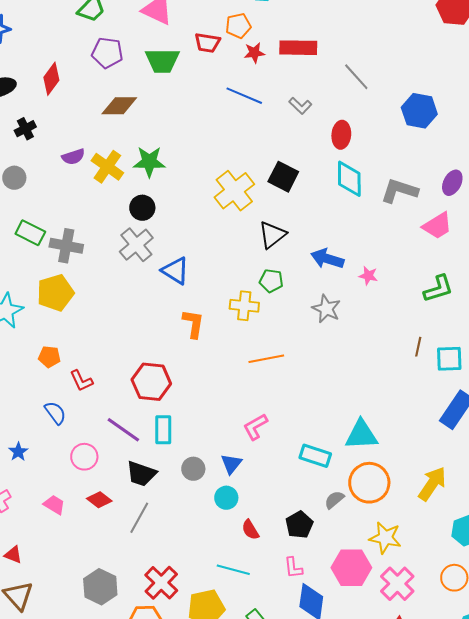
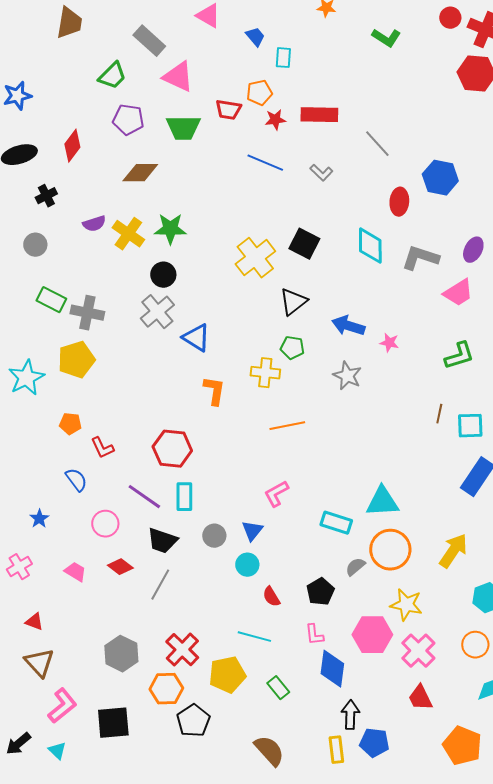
red ellipse: (341, 135) -> (399, 202), moved

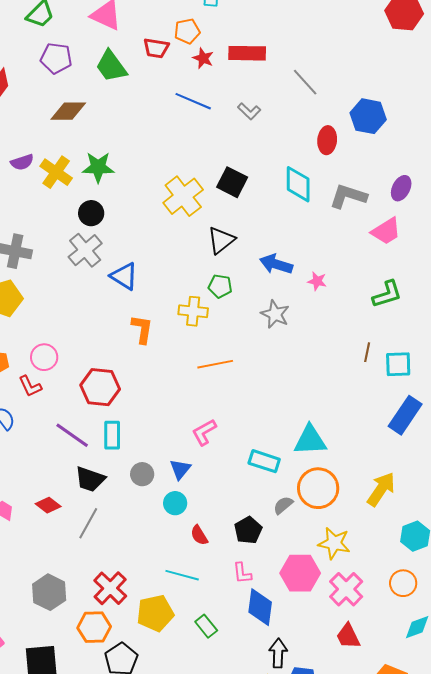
red star: (275, 120) -> (203, 58), turned 30
green trapezoid: (183, 128) -> (111, 66), turned 54
pink circle: (105, 524) -> (44, 357), moved

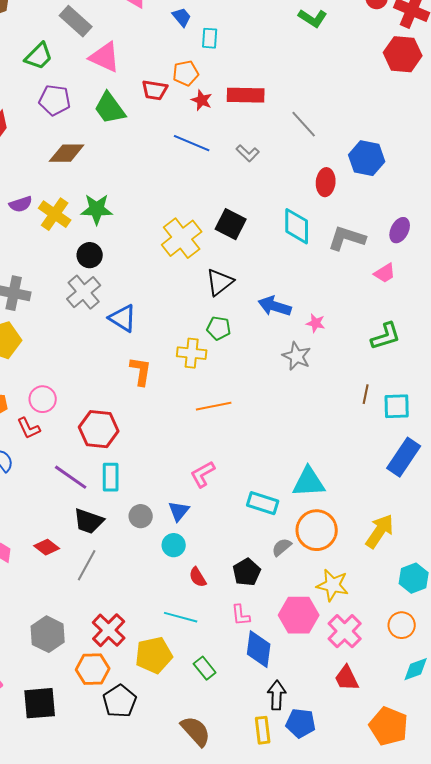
pink trapezoid: (386, 231) -> (385, 273), size x0.7
gray star: (275, 314) -> (297, 356), moved

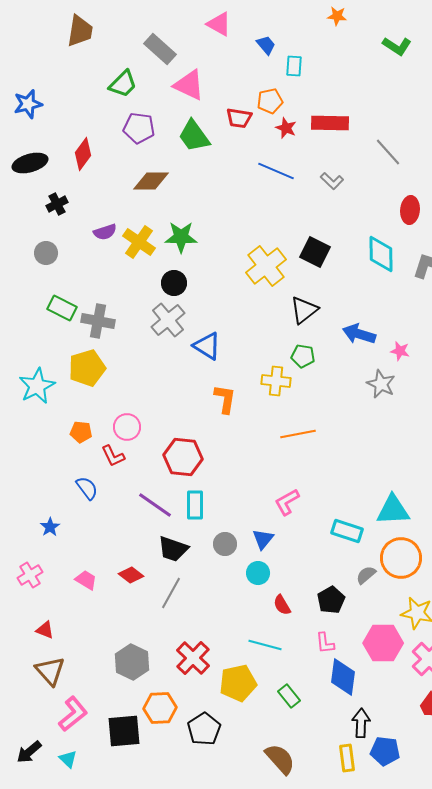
orange hexagon: (93, 669) -> (160, 708), moved

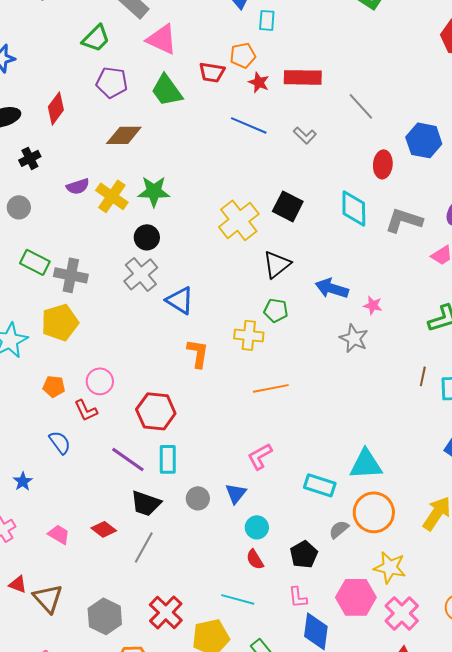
cyan circle: (258, 573) -> (257, 527), moved
brown triangle: (50, 671) -> (48, 598), moved

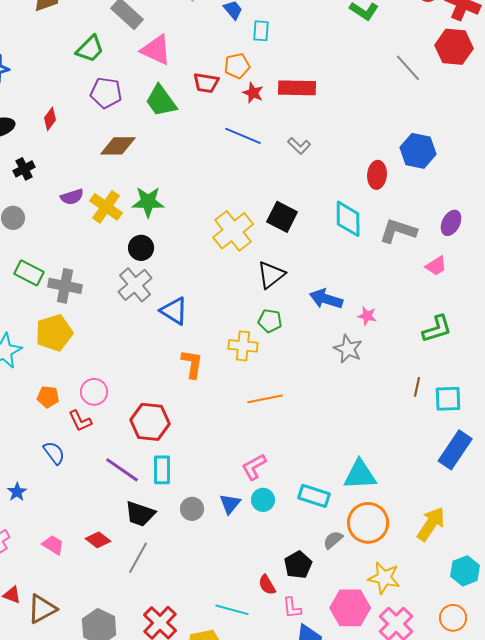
gray line: (361, 106) -> (408, 68), moved
red diamond: (56, 108) -> (50, 119), size x0.7
cyan circle: (257, 527) -> (263, 500), moved
red semicircle: (255, 559) -> (267, 585), moved
brown triangle: (48, 598) -> (42, 609), turned 44

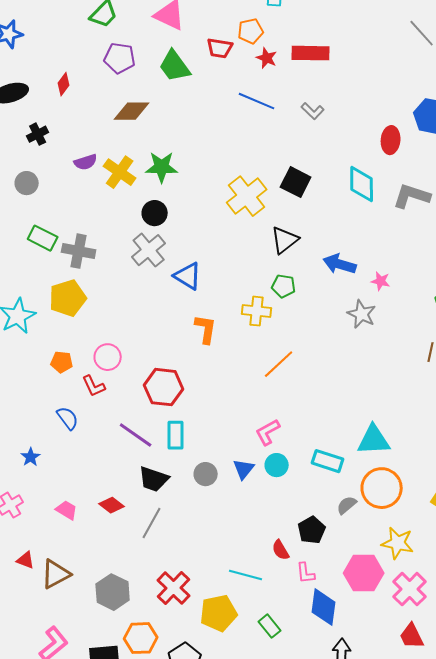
orange line: (265, 399) -> (279, 364), turned -32

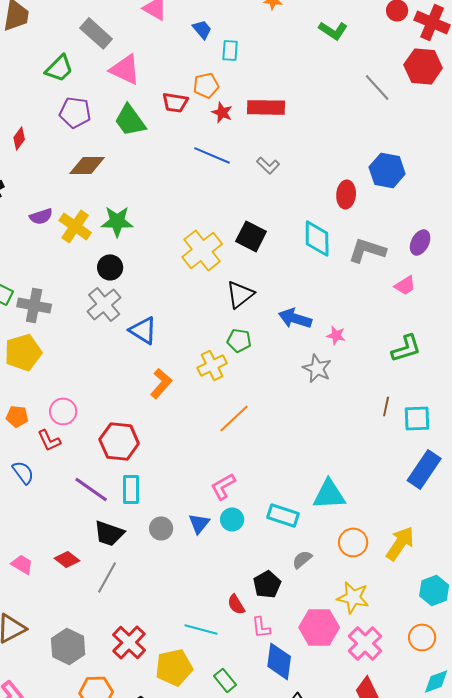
yellow cross: (257, 311) -> (212, 365), turned -32
orange L-shape: (206, 329) -> (161, 383), turned 32
orange circle: (382, 488) -> (353, 542), moved, size x0.7

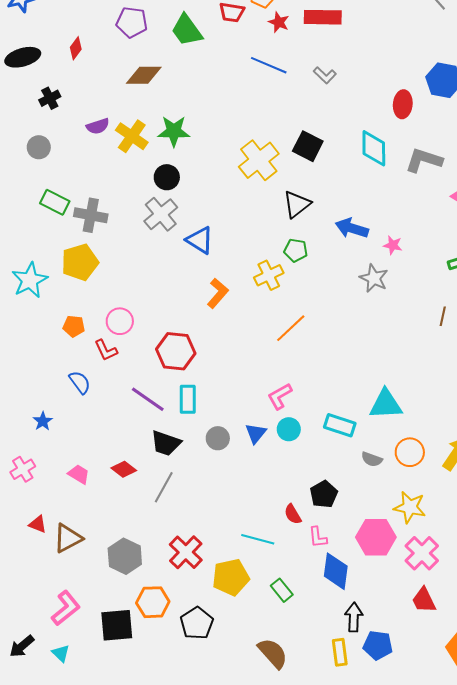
gray semicircle: (302, 559) -> (372, 459), moved, turned -120

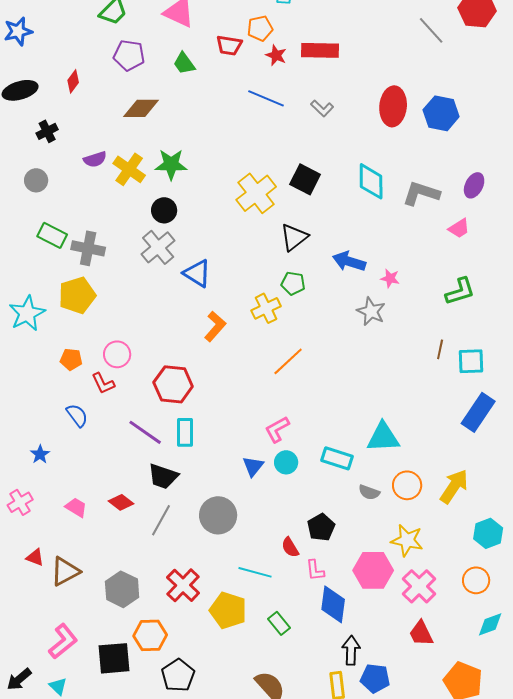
green trapezoid: (187, 30) -> (184, 63), size x0.7
red ellipse: (403, 104) -> (393, 106), moved, size x1.4
gray circle: (218, 438) -> (218, 515), moved, size x1.6
yellow pentagon: (231, 577) -> (228, 610), turned 30
black pentagon: (197, 623) -> (178, 675), moved

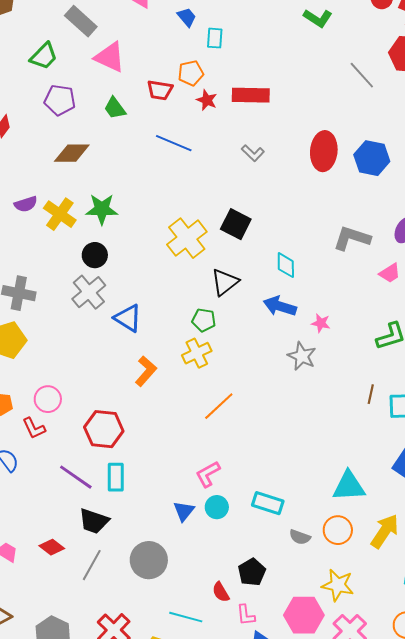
blue line: (266, 98) -> (174, 143), moved
cyan diamond: (371, 181) -> (286, 265), moved, size x0.7
green pentagon: (293, 283) -> (204, 320), moved
cyan triangle: (383, 437) -> (349, 486), moved

